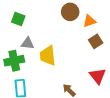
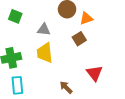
brown square: (96, 41) -> (79, 39), moved
gray triangle: (27, 43) -> (44, 30), moved

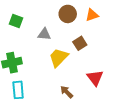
orange triangle: (86, 18) -> (92, 15), moved
yellow trapezoid: (45, 53) -> (59, 58), moved, turned 50

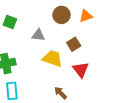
yellow trapezoid: (59, 58) -> (52, 58), turned 65
red triangle: (95, 78) -> (81, 70), moved

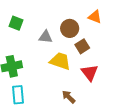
brown circle: (62, 15) -> (70, 28), moved
orange triangle: (86, 16) -> (95, 17), turned 40

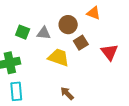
green square: (16, 23) -> (23, 32), moved
red triangle: (90, 73) -> (109, 52), moved

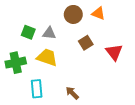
brown circle: (68, 25) -> (73, 14), moved
yellow trapezoid: (59, 57) -> (47, 57), moved
cyan rectangle: (16, 91) -> (37, 89), moved

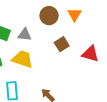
orange triangle: (98, 13) -> (74, 15), turned 40
red triangle: (114, 52) -> (90, 54), turned -36

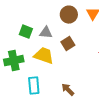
brown square: (62, 44) -> (68, 44), moved

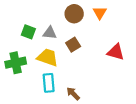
cyan rectangle: (34, 86) -> (49, 83), moved

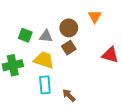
brown circle: (74, 14) -> (69, 28), moved

